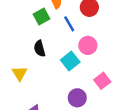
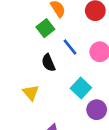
blue line: (69, 24) -> (70, 47), moved
cyan square: (70, 61) -> (81, 88), moved

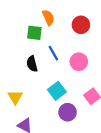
green square: (45, 28) -> (34, 33), turned 35
yellow triangle: (31, 93) -> (15, 97), moved

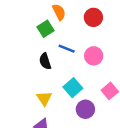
green square: (34, 33) -> (46, 29), turned -35
blue line: (53, 53) -> (67, 49), turned -35
yellow triangle: (15, 97) -> (44, 98), moved

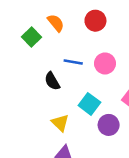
green square: (46, 29) -> (31, 37), moved

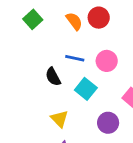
orange semicircle: (56, 23) -> (74, 21), moved
green square: (31, 37) -> (33, 19), moved
cyan square: (89, 104) -> (86, 89), moved

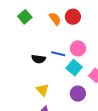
blue line: (75, 58) -> (58, 54), moved
black semicircle: (53, 77) -> (39, 59), turned -56
cyan square: (86, 89) -> (74, 68), moved

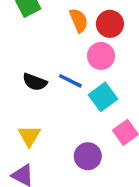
pink circle: (78, 48) -> (101, 56), moved
cyan square: (74, 68) -> (103, 97), moved

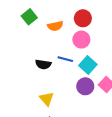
orange semicircle: (79, 20) -> (55, 26), moved, turned 112
purple circle: (88, 156) -> (85, 86), moved

